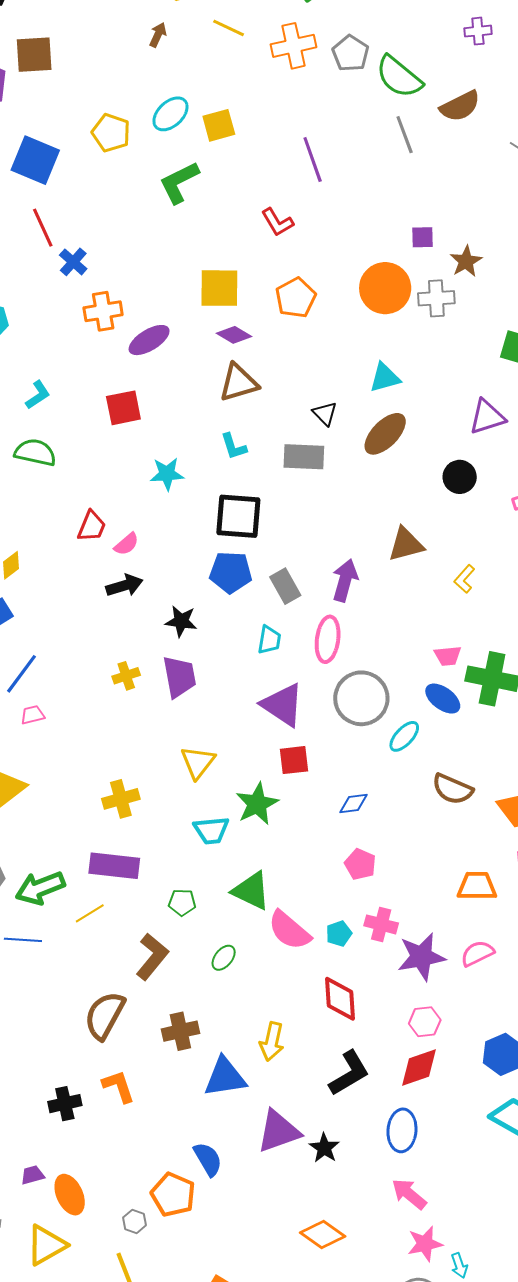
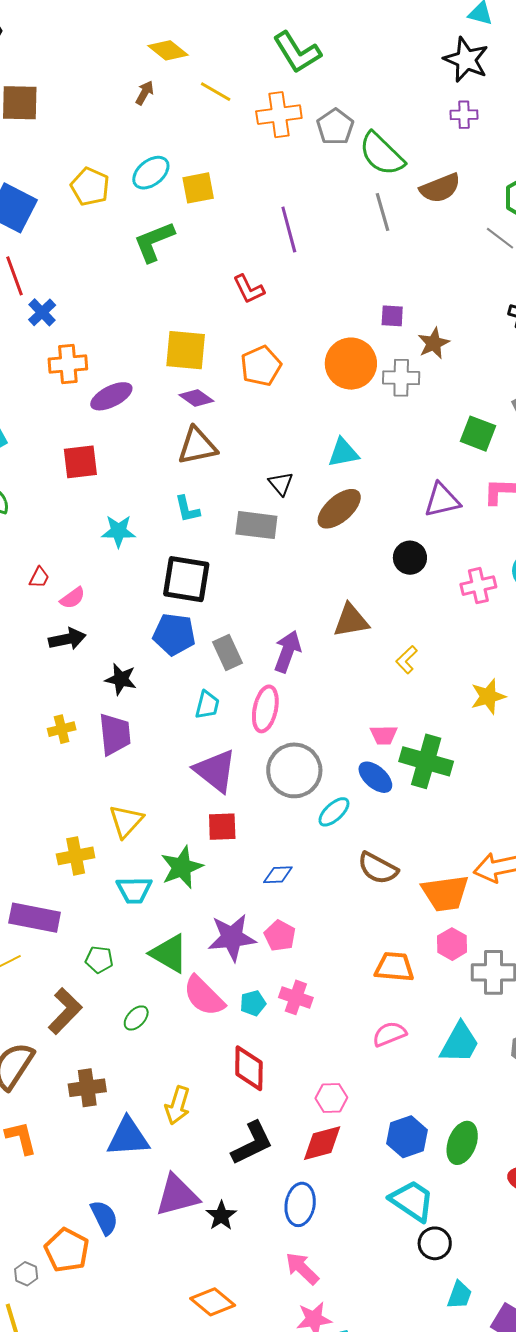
red trapezoid: (92, 526) -> (39, 577), size x0.7
yellow cross: (121, 799) -> (76, 856), moved
purple star: (421, 957) -> (232, 937), moved

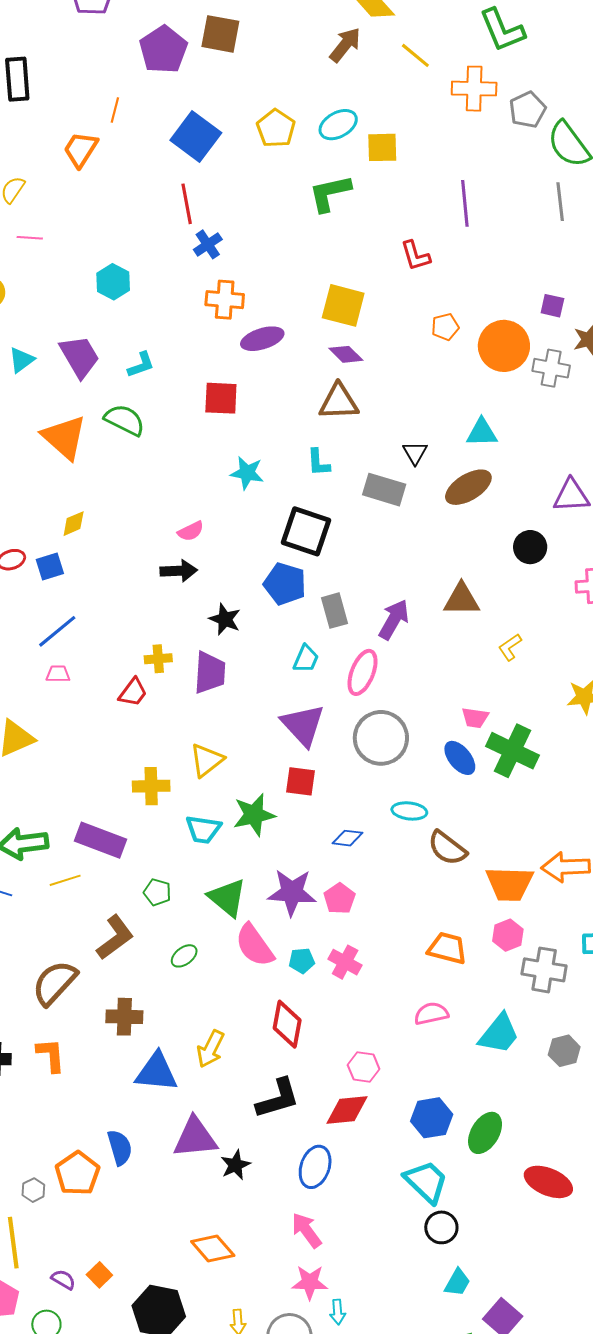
brown arrow: (145, 93) -> (345, 45), size x1.5
orange pentagon: (261, 366) -> (445, 327), moved, size x0.7
red trapezoid: (39, 577) -> (133, 692), moved, size x1.4
cyan ellipse: (334, 812) -> (409, 811), moved, turned 40

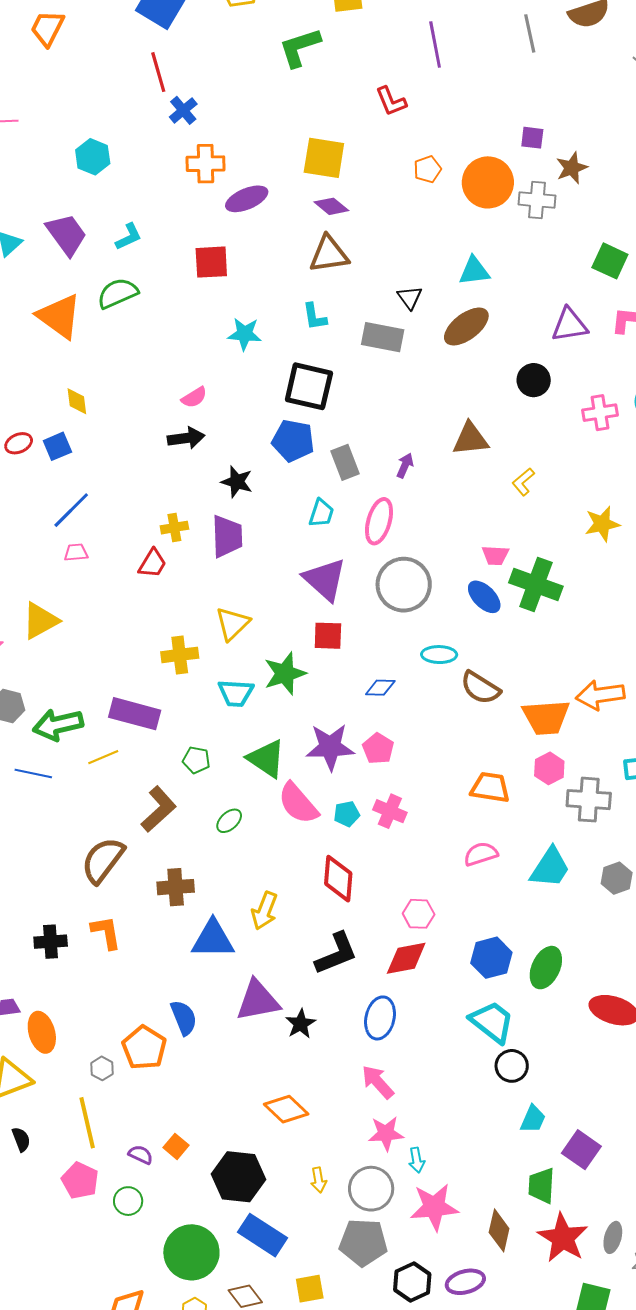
green semicircle: (125, 420) -> (118, 293), turned -45
yellow diamond: (74, 524) -> (77, 401), turned -68
purple arrow: (394, 620) -> (405, 466), size x0.6

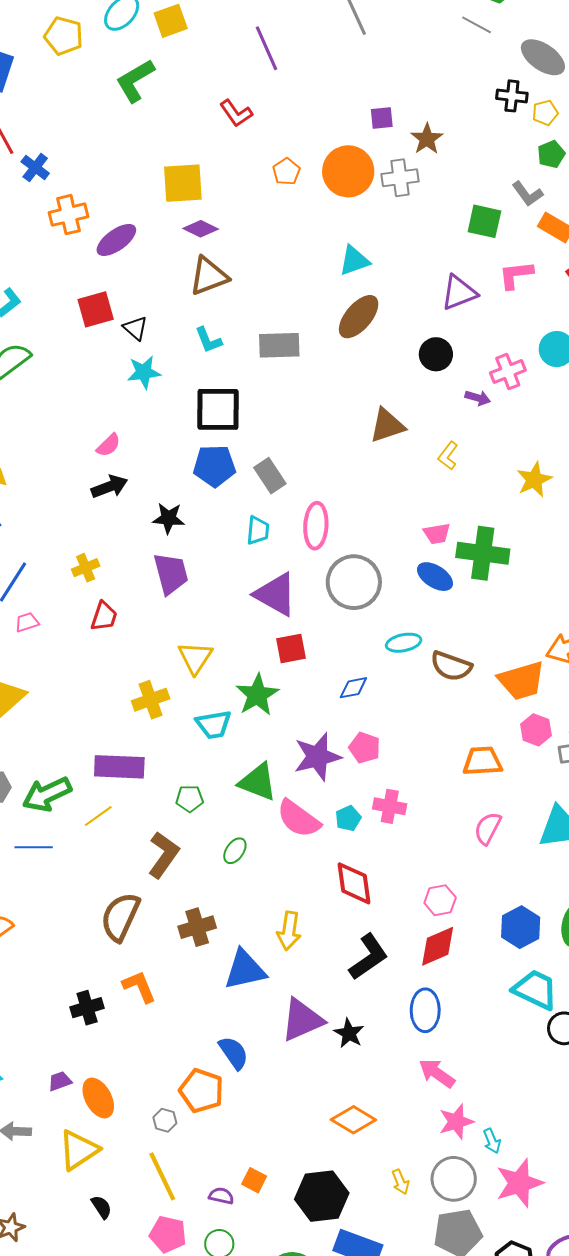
black triangle: (410, 298) -> (135, 328), moved
purple arrow: (405, 466) -> (478, 398), moved, turned 95
yellow cross: (174, 528) -> (86, 568), moved
pink semicircle: (481, 854) -> (488, 828), turned -32

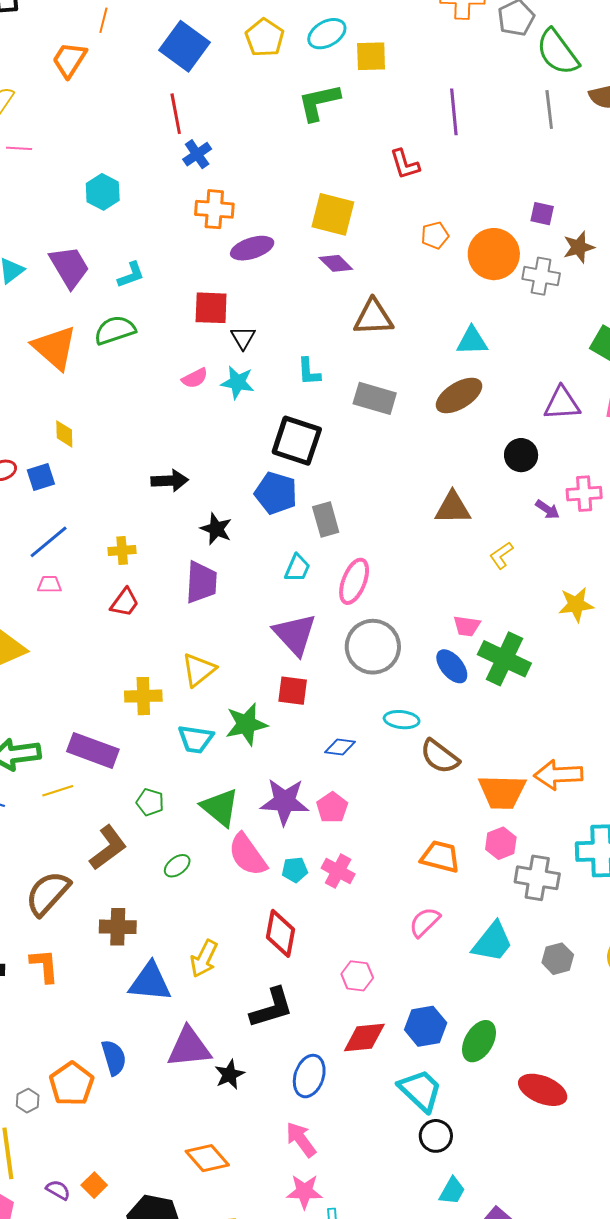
brown triangle: (209, 276) -> (373, 317), moved
pink semicircle: (109, 445) -> (195, 378), moved
red diamond: (438, 946) -> (364, 1038), moved

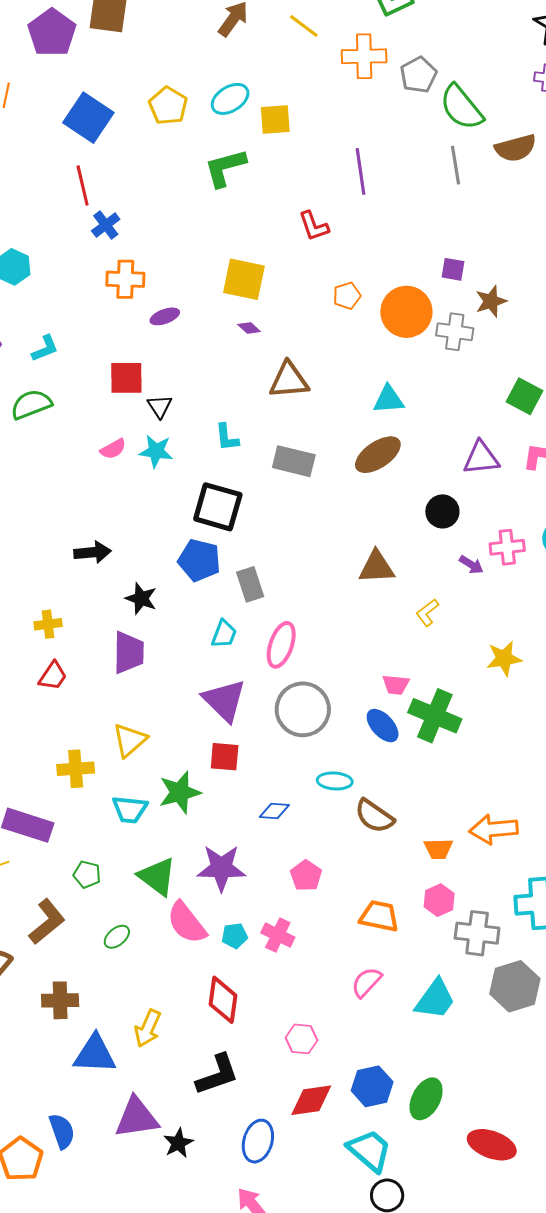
purple ellipse: (252, 248) -> (165, 316), size x0.7
purple diamond: (336, 263) -> (249, 328), size x0.7
orange trapezoid: (502, 792) -> (438, 849), size x0.6
pink pentagon: (332, 808) -> (306, 876), moved
gray hexagon: (558, 959) -> (515, 986), moved, size x1.6

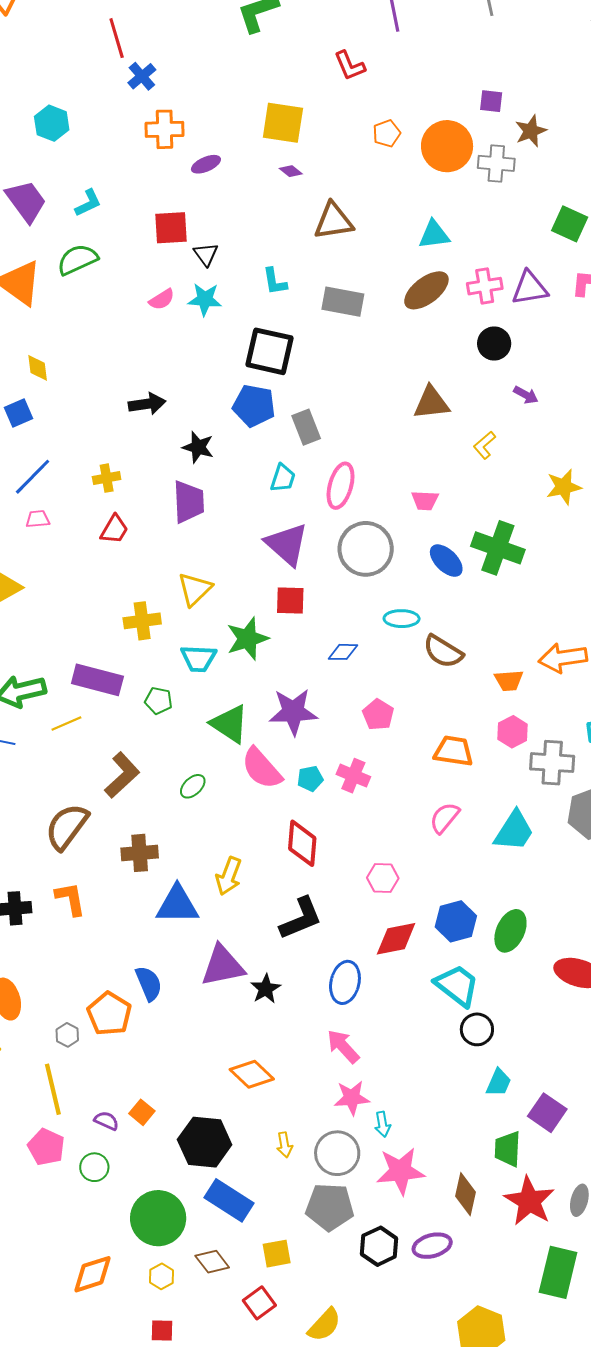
pink cross: (507, 547) -> (485, 286), moved
pink trapezoid: (396, 685) -> (425, 501), moved
green pentagon: (87, 874) -> (159, 701), moved

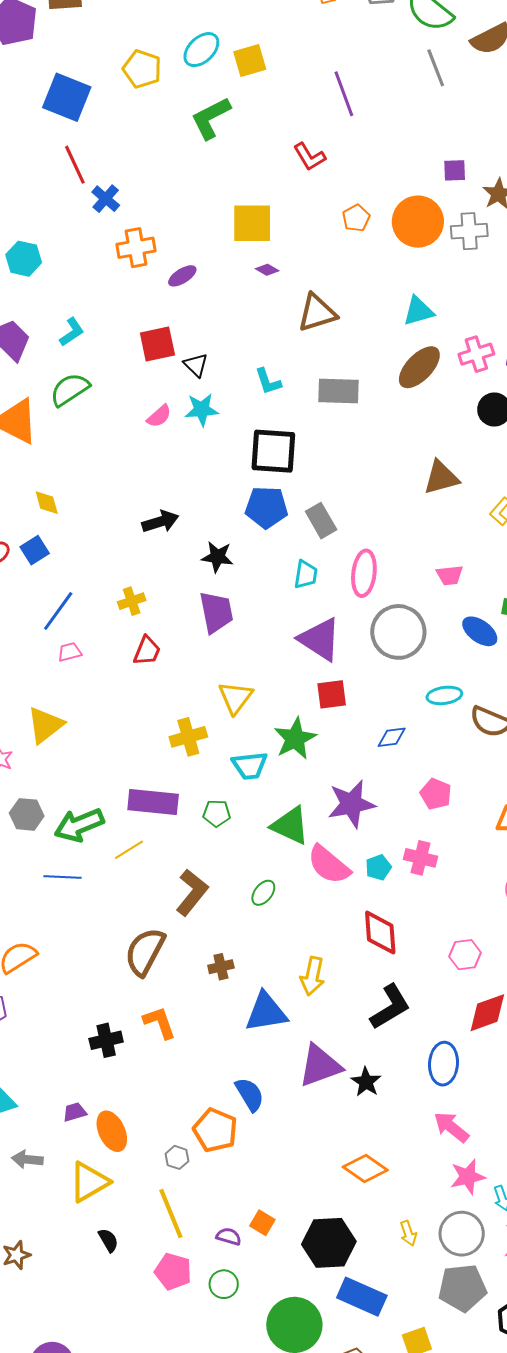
brown cross: (140, 853) -> (221, 967), size x0.7

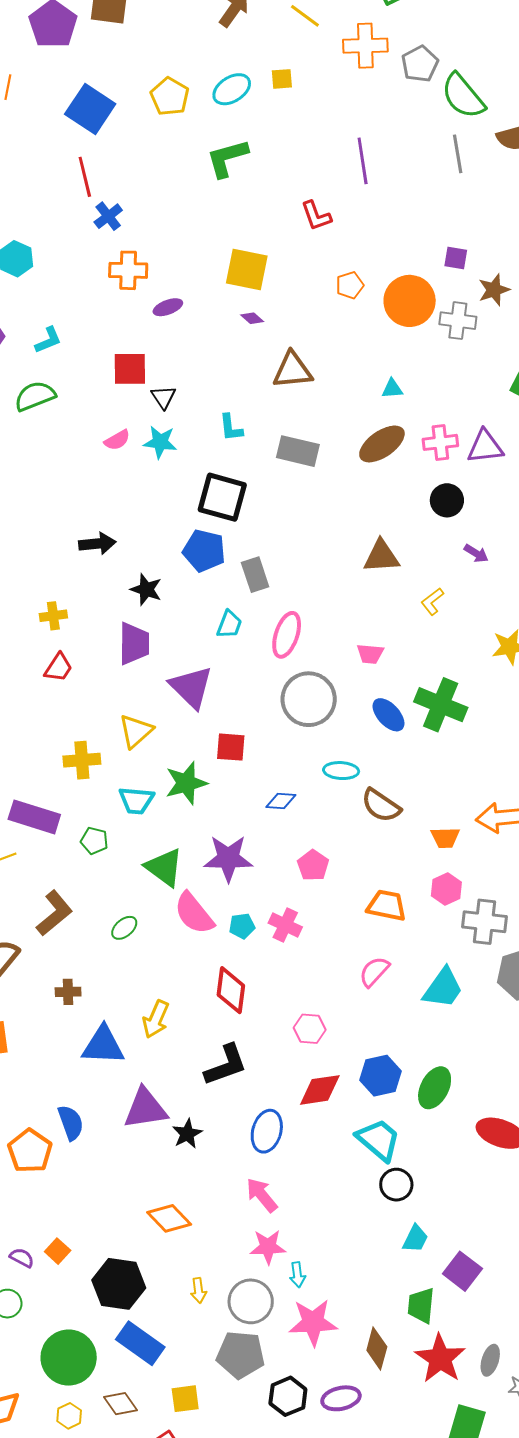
yellow square: (250, 61) -> (282, 79), moved, size x0.7
cyan triangle: (418, 311) -> (392, 389), size x0.7
purple triangle: (320, 639) -> (191, 687), moved

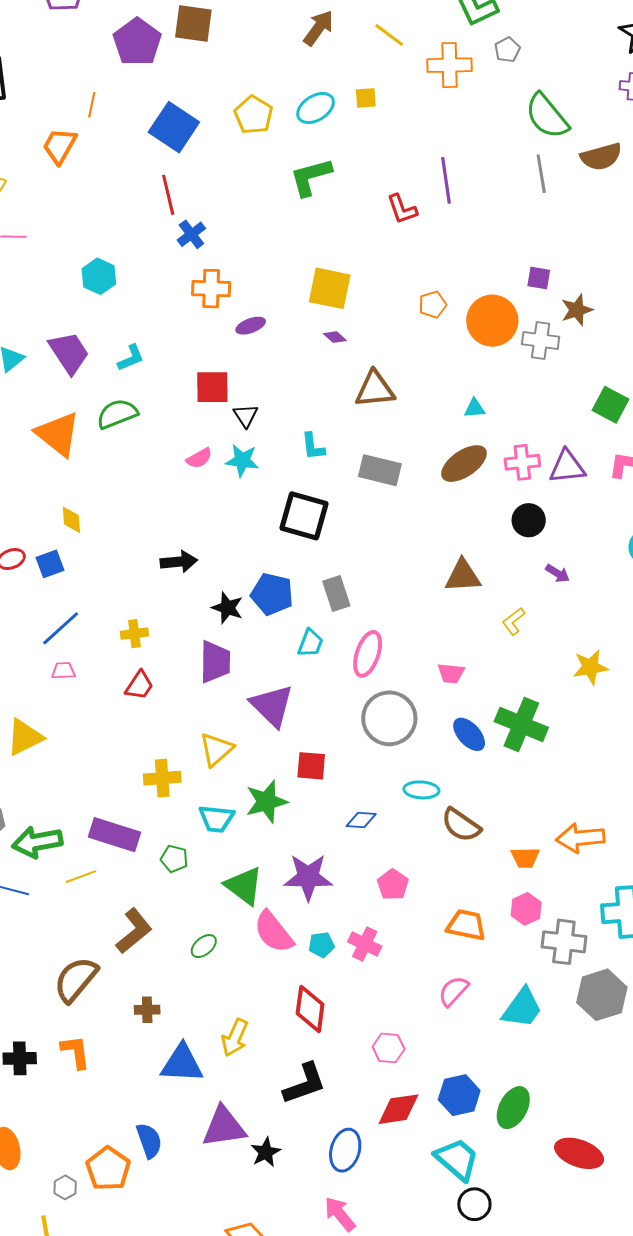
gray pentagon: (420, 64) -> (507, 50), moved, size x0.7
red L-shape: (316, 216) -> (402, 209), moved
blue pentagon: (204, 551) -> (272, 594), moved

